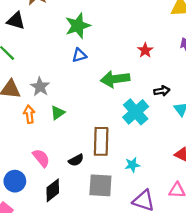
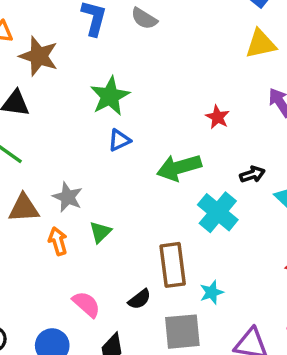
cyan star: (132, 165) -> (212, 292), moved

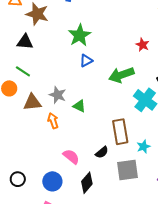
green triangle: (100, 232) -> (79, 106), moved, turned -48

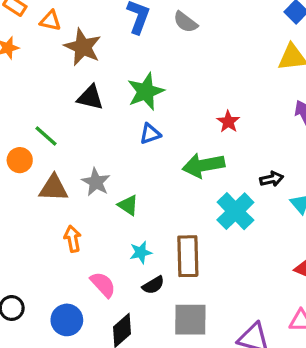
black triangle: (25, 42) -> (90, 97), moved
red star: (142, 45) -> (228, 122), moved
orange arrow: (53, 121) -> (73, 239), moved
cyan star: (143, 147) -> (141, 252), moved

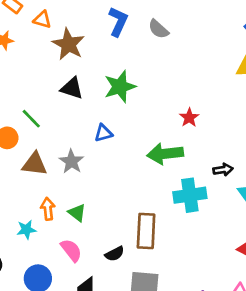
blue triangle: (150, 134) -> (103, 133), moved
green triangle: (128, 205) -> (77, 213), moved
cyan cross: (235, 211) -> (190, 195), turned 32
cyan star: (141, 252) -> (26, 230), moved

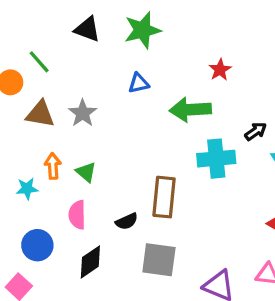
blue triangle: (103, 133) -> (139, 83), moved
black arrow: (223, 170) -> (256, 131), turned -30
pink semicircle: (71, 250) -> (77, 215), turned -145

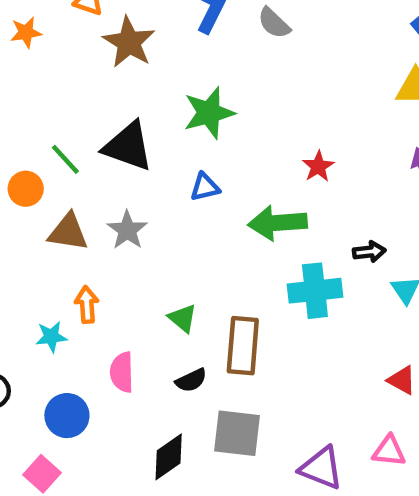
black triangle: (87, 29) -> (128, 146), moved, size x1.4
black arrow: (256, 131) -> (369, 252), turned 30
green triangle: (86, 172) -> (183, 318), moved
black diamond: (90, 262) -> (169, 457), moved

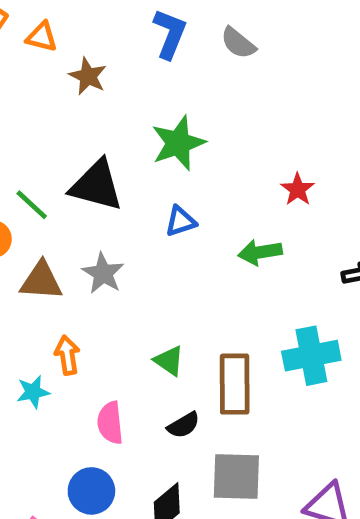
brown star: (129, 42) -> (88, 76), size x0.7
green arrow: (278, 223) -> (260, 252), size x0.7
cyan cross: (315, 291) -> (311, 356), moved
blue circle: (67, 416) -> (91, 491), moved

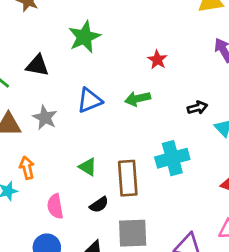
black triangle: (96, 185) -> (37, 65), size x0.7
blue triangle: (180, 221) -> (90, 100), moved, size x1.4

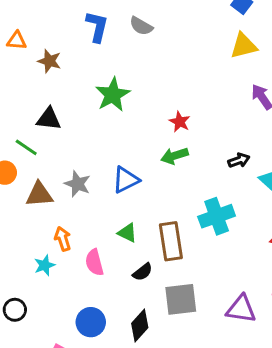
red star: (157, 60) -> (180, 122), moved
black triangle: (37, 65) -> (49, 119), moved
blue triangle: (90, 100) -> (126, 180), moved
pink semicircle: (55, 206) -> (94, 262), moved

